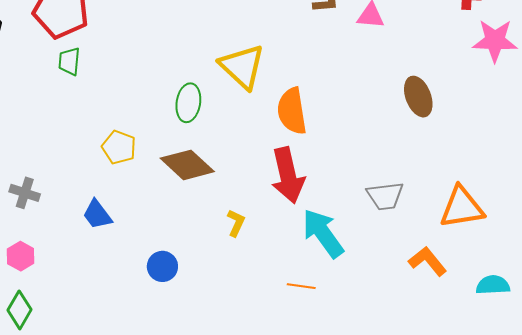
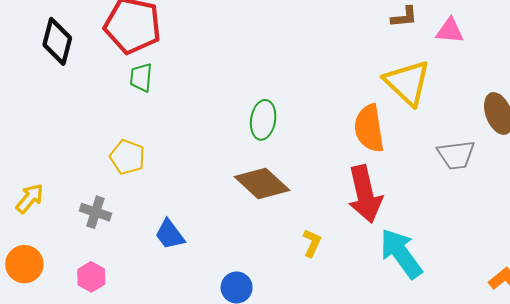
yellow triangle: (242, 67) -> (407, 83), moved
yellow pentagon: (119, 147) -> (127, 157), moved
gray trapezoid: (385, 196) -> (456, 155), moved

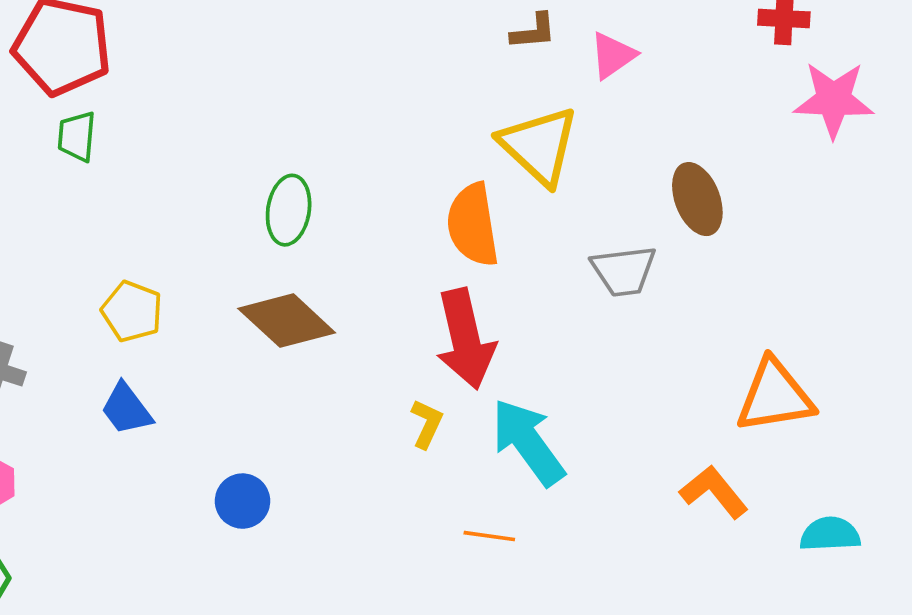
pink triangle: (450, 31) -> (613, 55), turned -40
yellow pentagon: (127, 157) -> (132, 311), moved
yellow L-shape: (312, 243) -> (427, 424), moved

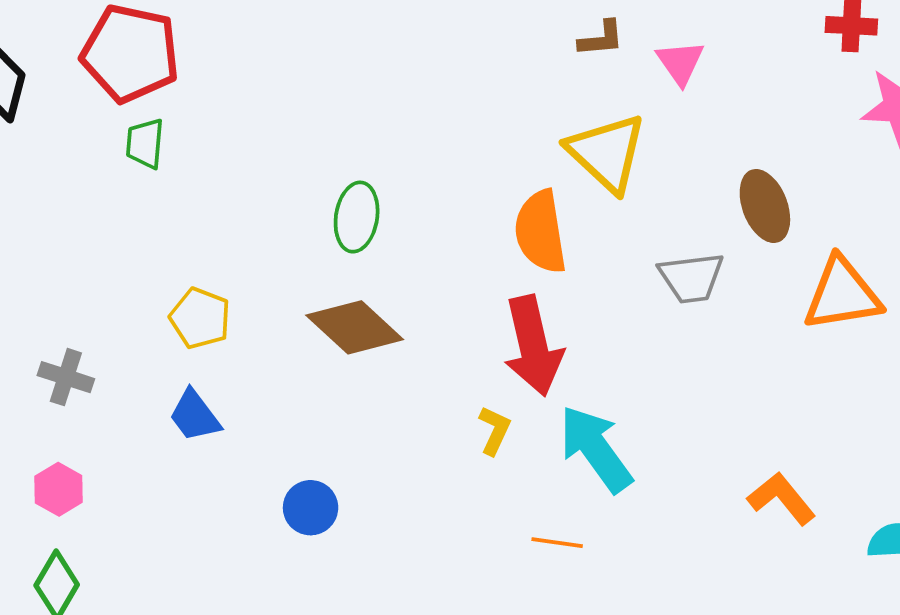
pink triangle: (613, 55) -> (680, 63), turned -30
orange triangle: (775, 396) -> (842, 294), moved

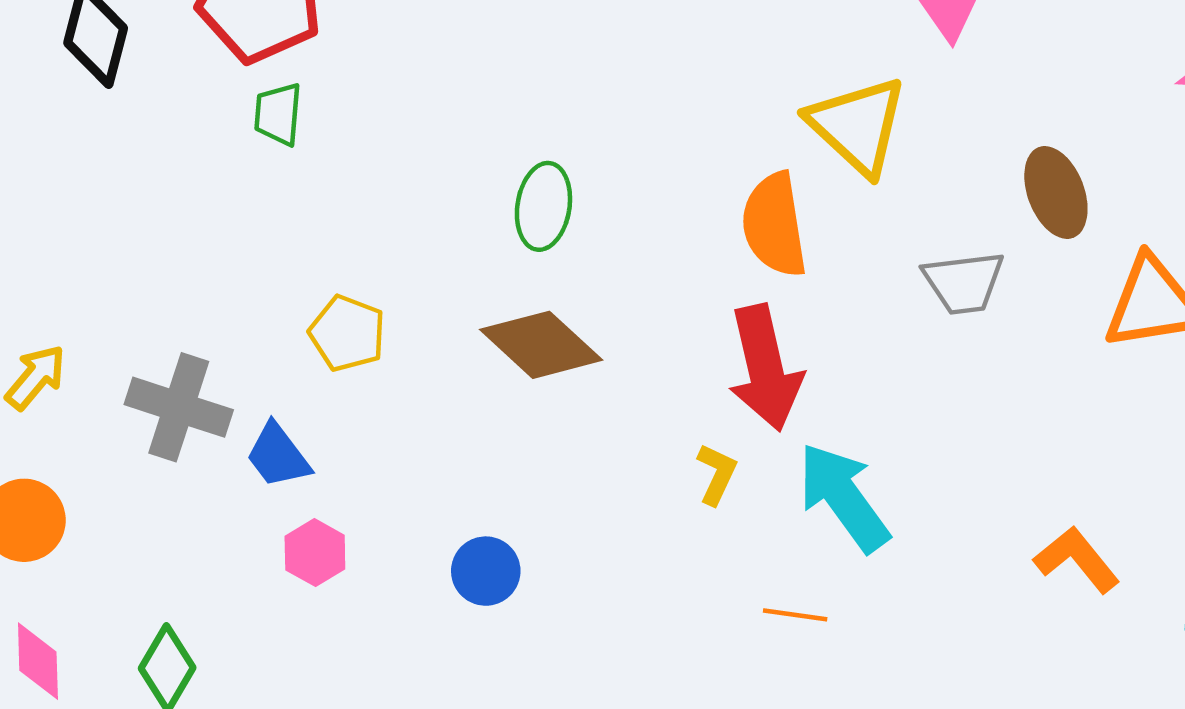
gray cross: (66, 377) -> (179, 407), size x1.5
blue trapezoid: (195, 416) -> (278, 456), moved
pink hexagon: (59, 489) -> (315, 553), moved

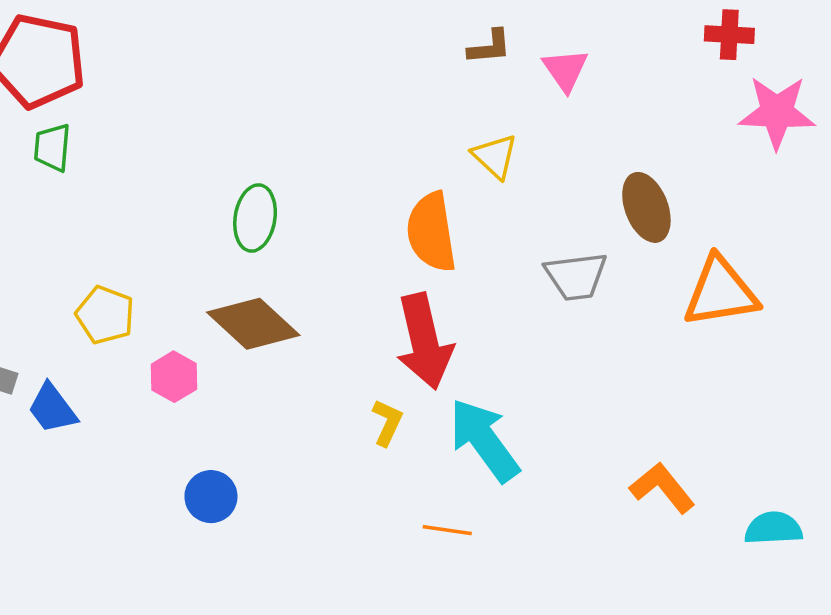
yellow triangle: (857, 126) -> (495, 156), size x0.6
pink hexagon: (315, 553) -> (174, 377), moved

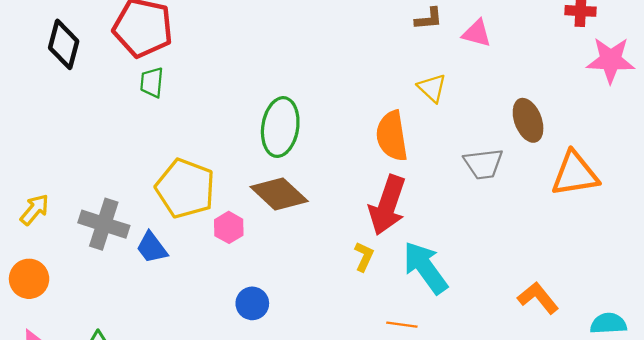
pink triangle: (565, 70) -> (477, 33), turned -40
green ellipse: (255, 218) -> (280, 127), size x1.4
yellow pentagon: (105, 315) -> (185, 188), size x1.6
red arrow: (424, 341) -> (387, 205), turned 32

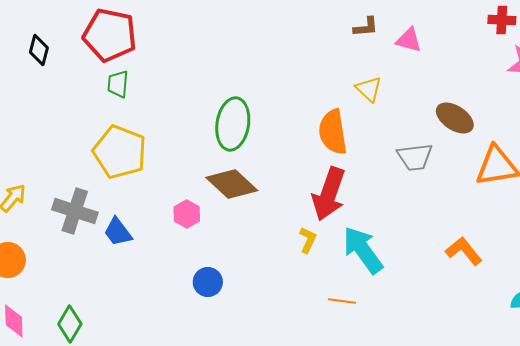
black diamond: (64, 44) -> (39, 50), size x0.7
brown ellipse: (528, 120) -> (455, 118), turned -36
yellow pentagon: (185, 188) -> (120, 152), moved
orange L-shape: (538, 298) -> (464, 251), moved

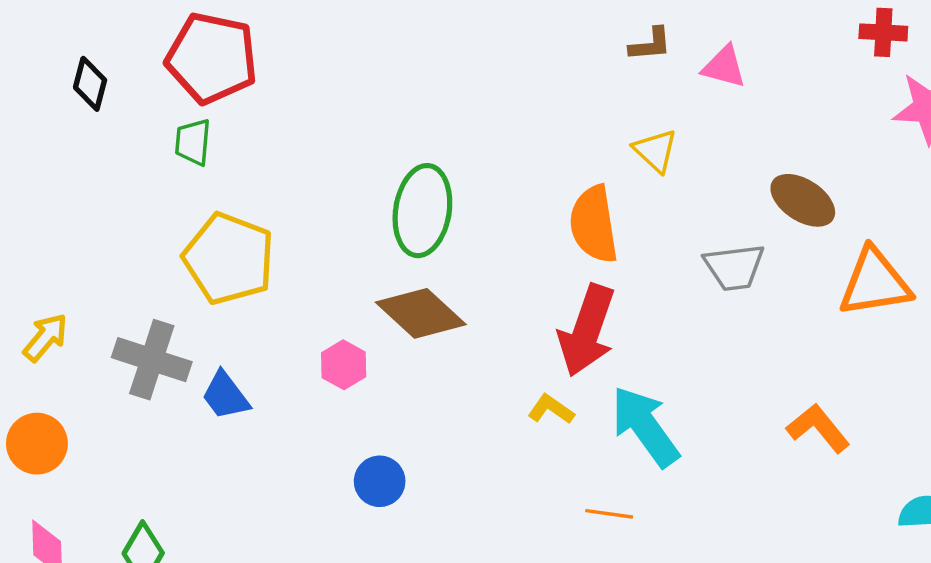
green trapezoid: (118, 84) -> (193, 142), moved
yellow L-shape: (308, 240) -> (551, 409), turned -80

